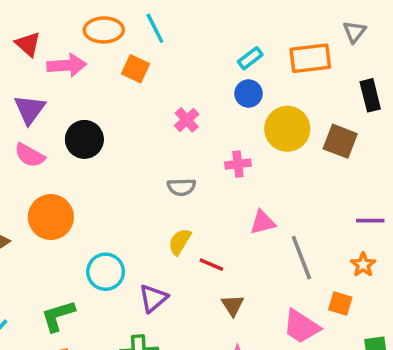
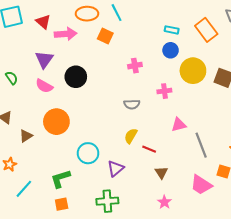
cyan rectangle: (250, 58) -> (172, 30), turned 48
orange rectangle: (310, 58) -> (206, 30), turned 60
pink cross: (187, 120) -> (135, 66), turned 32

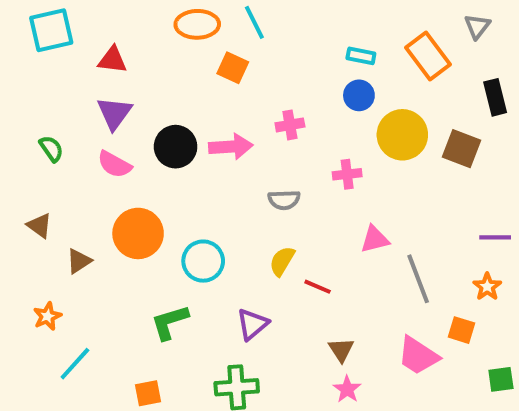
red triangle: (43, 22) -> (112, 60), moved, turned -35
pink arrow: (66, 34) -> (231, 147), moved
cyan circle: (88, 153) -> (203, 261), moved
brown triangle: (161, 173) -> (341, 350), moved
green L-shape: (61, 179) -> (170, 322), moved

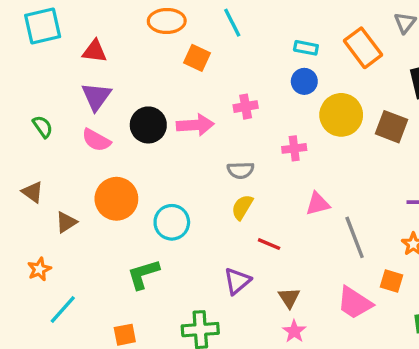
cyan line: (254, 22) -> (232, 23), moved
yellow semicircle: (282, 261) -> (242, 207), moved
purple triangle: (252, 324) -> (237, 281), moved

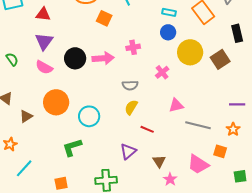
brown square: (392, 127) -> (220, 59), turned 36
pink cross: (294, 148) -> (162, 72), turned -32
gray line: (355, 237) -> (198, 125), turned -55
pink star: (294, 331) -> (170, 179), moved

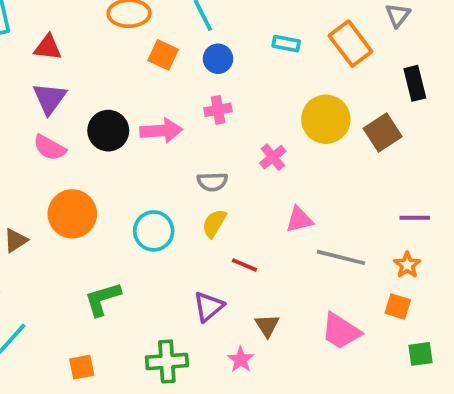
blue circle: (168, 32) -> (218, 59), moved
cyan circle: (89, 116) -> (154, 231), moved
orange square: (220, 151) -> (398, 307), moved
pink star: (170, 179) -> (241, 360), moved

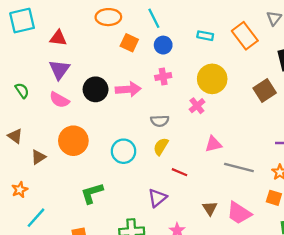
yellow circle: (326, 119) -> (212, 79), moved
brown triangle: (267, 326) -> (210, 208), moved

